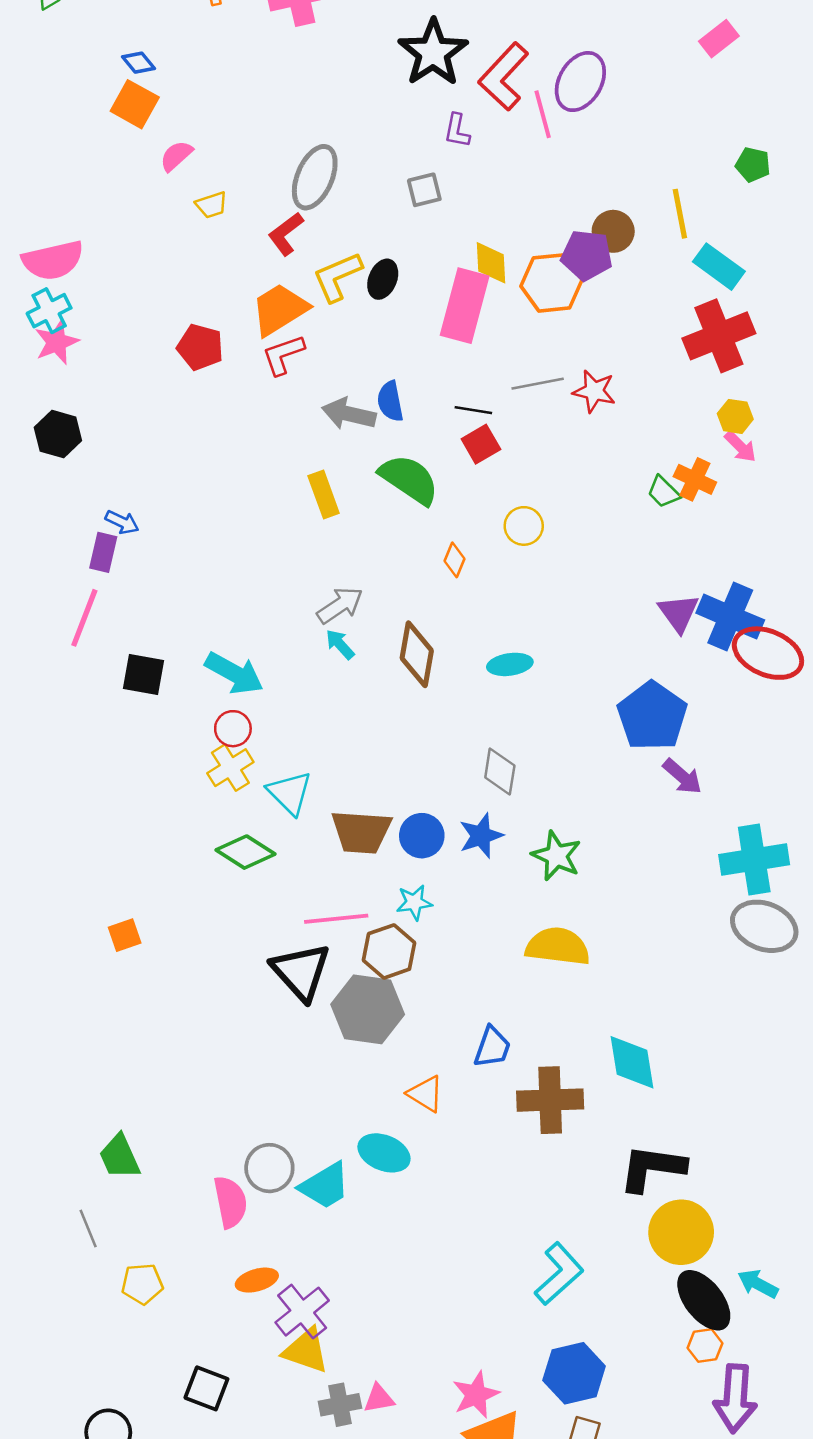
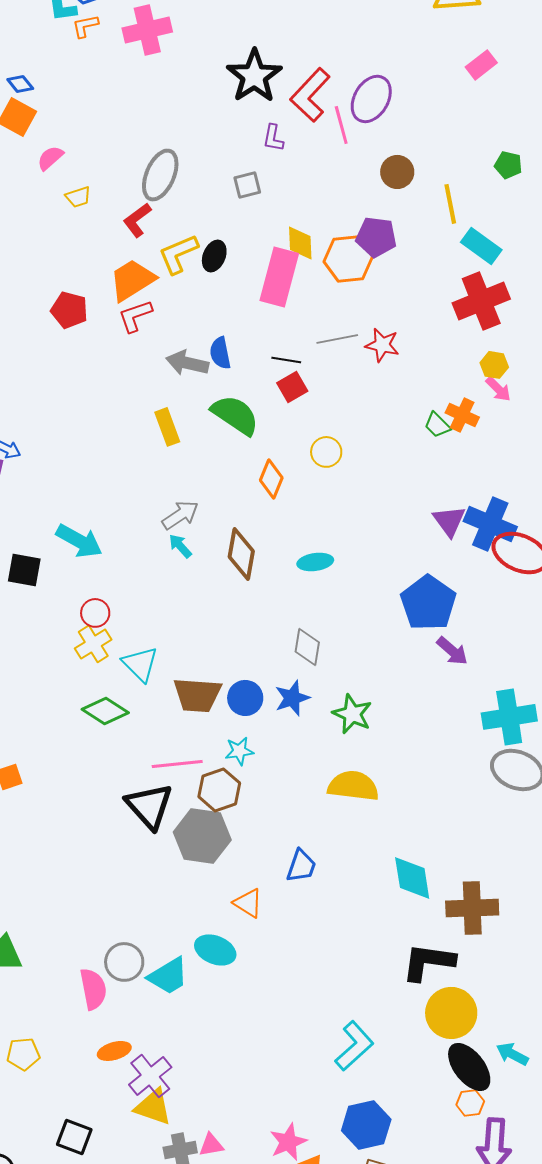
brown circle: (613, 231) -> (397, 172), moved
orange diamond: (454, 560) -> (271, 479), size x1.4
cyan arrow: (234, 673) -> (79, 541), moved
brown cross: (550, 1100) -> (472, 908), moved

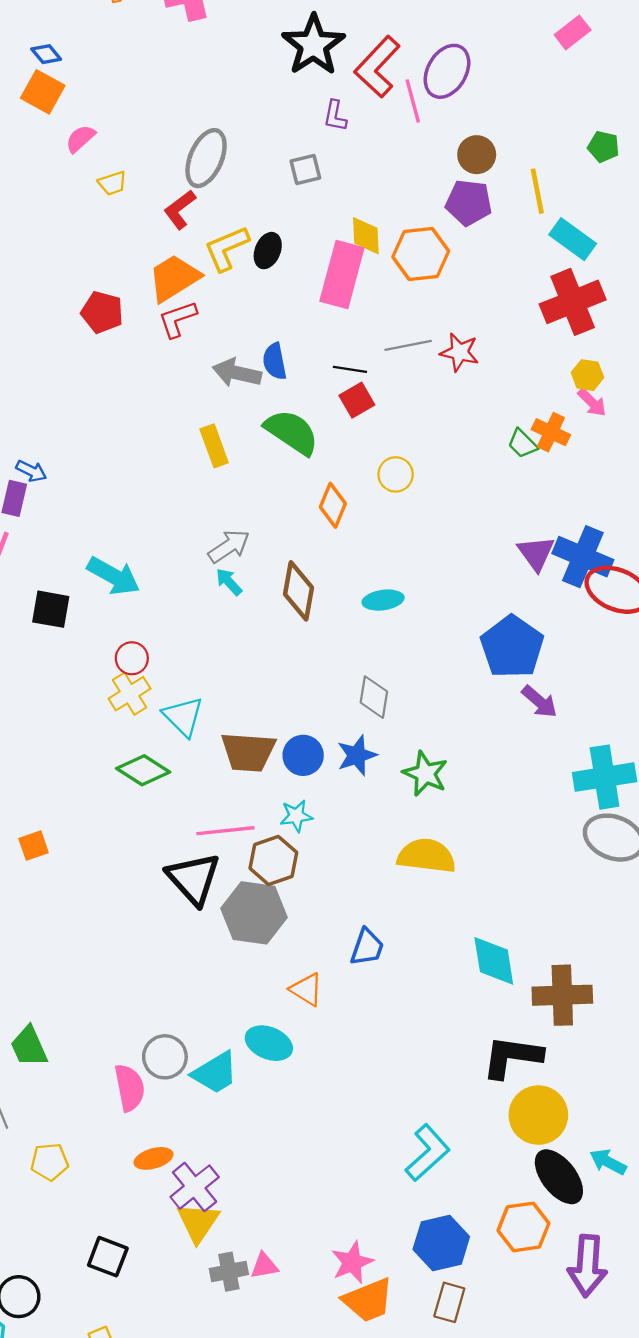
purple pentagon: (376, 237) -> (469, 203), moved
orange hexagon: (470, 1103) -> (524, 1227), moved, size x1.6
yellow triangle: (153, 1107) -> (198, 1222), turned 45

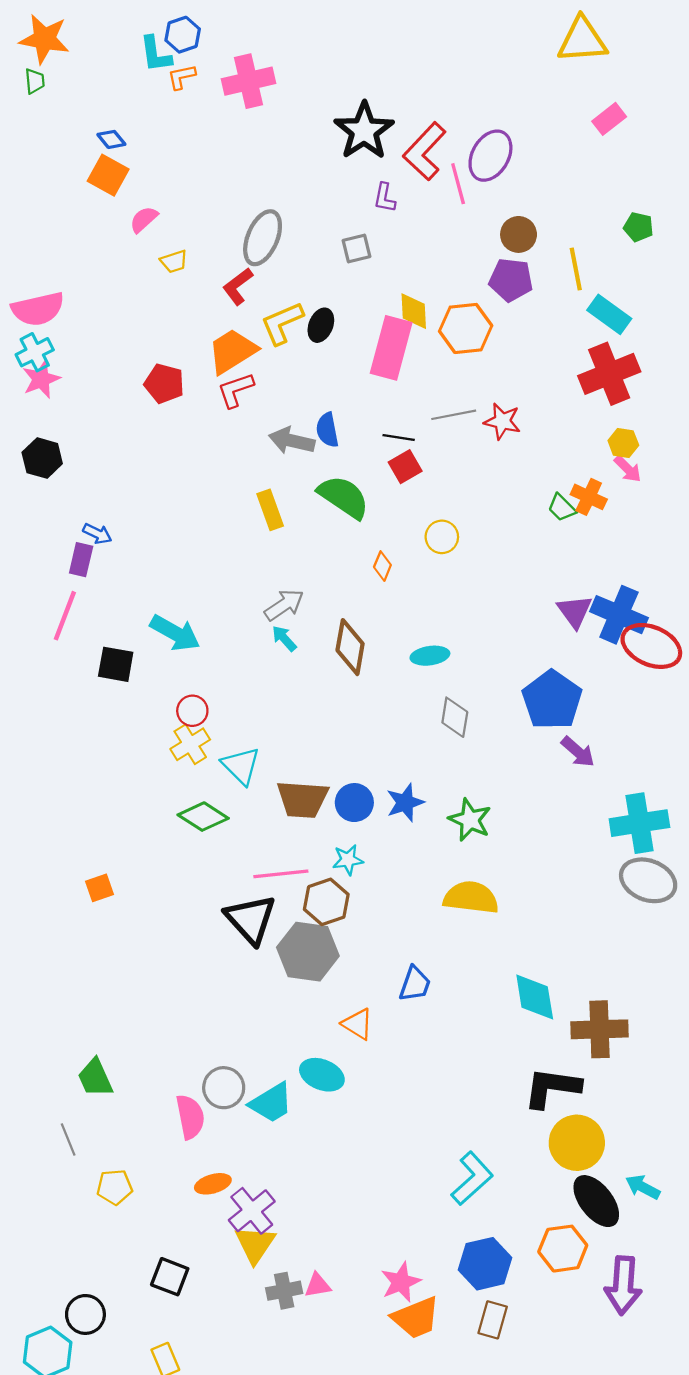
orange diamond: (333, 505) -> (382, 566), size x0.7
gray diamond: (374, 697) -> (455, 717), moved

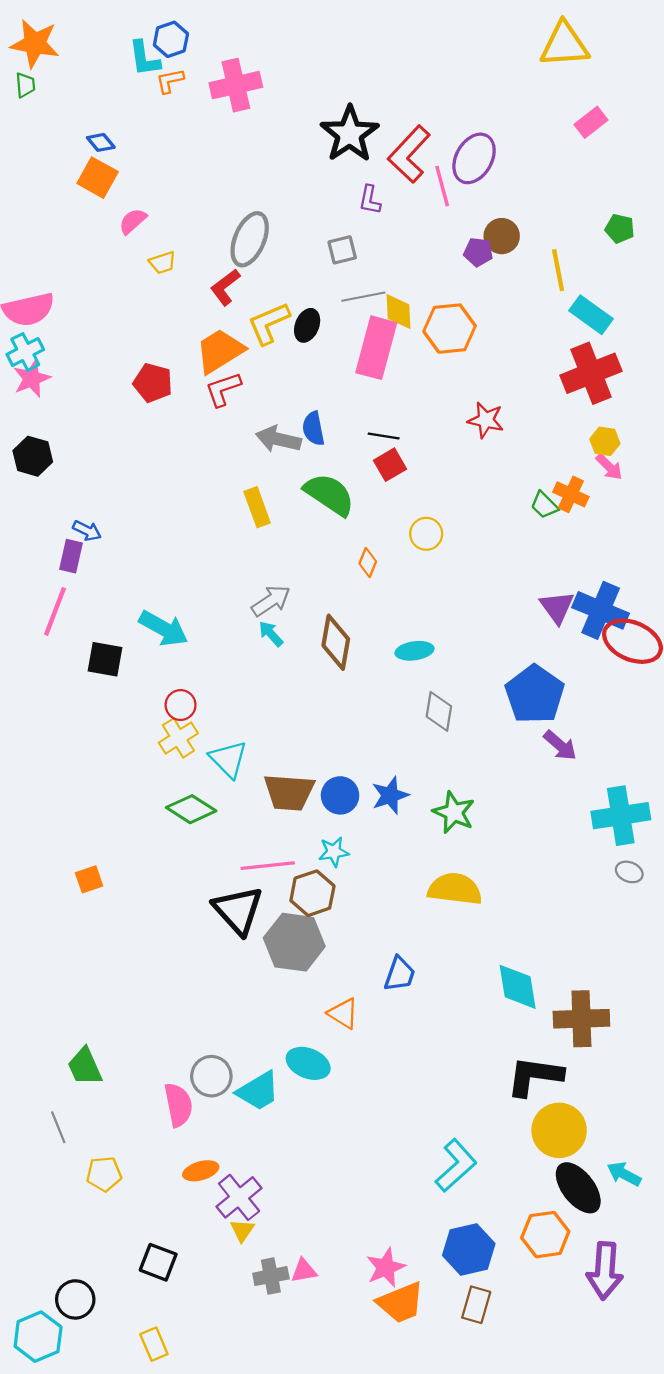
purple pentagon: (511, 280) -> (478, 252), moved, size x0.7
gray line: (454, 415) -> (363, 297), moved
gray ellipse: (648, 880) -> (629, 872), size x0.5
yellow triangle: (255, 1244) -> (242, 1230), size x0.6

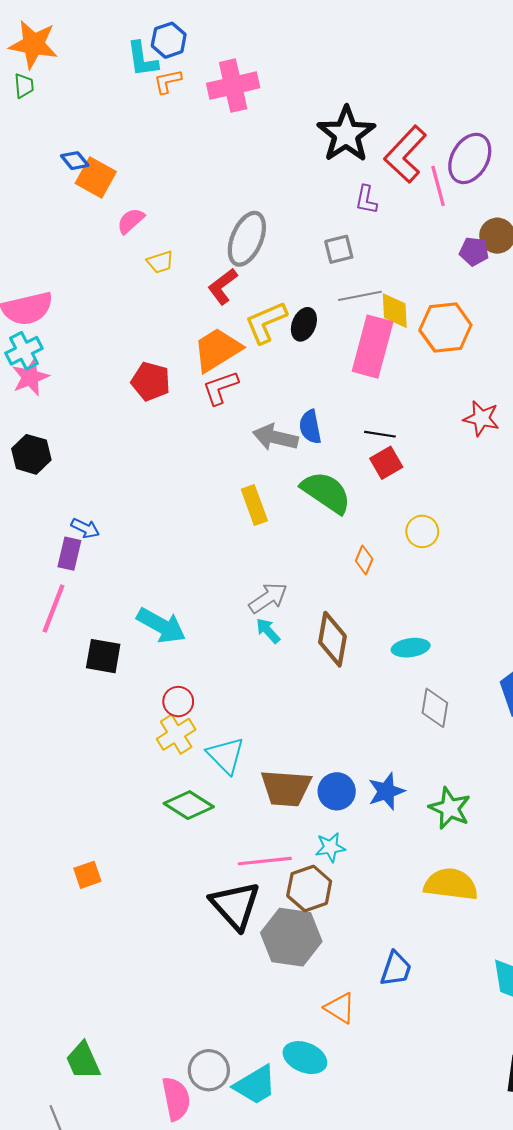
blue diamond: (101, 142) -> (75, 161), moved

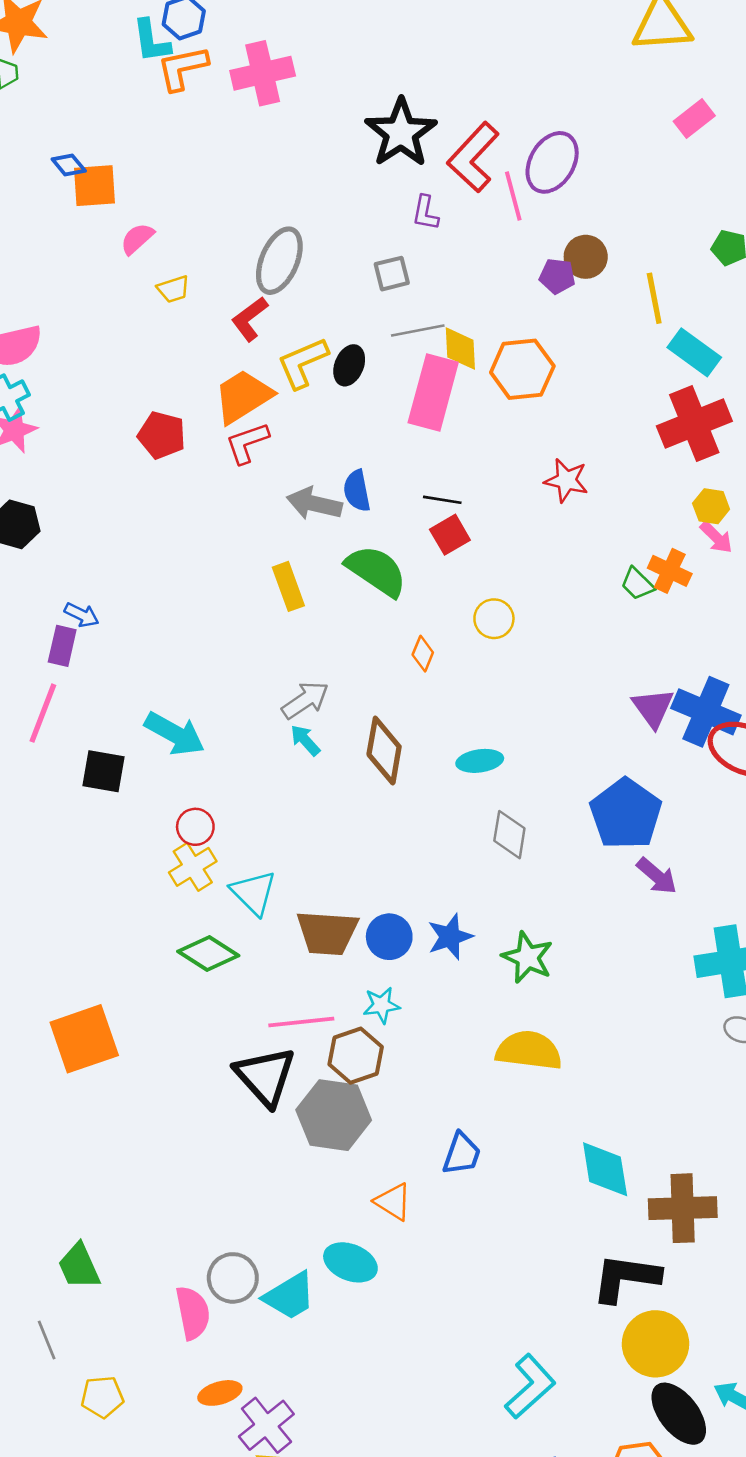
orange L-shape: (168, 81) -> (182, 68), size x1.5
orange square: (96, 177) -> (95, 186), turned -33
orange square: (87, 875) -> (84, 1039), size x2.0

